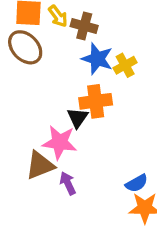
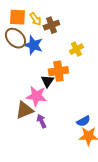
brown cross: (84, 26) -> (51, 25), turned -35
blue star: (97, 59) -> (33, 45), moved

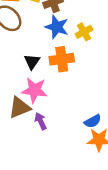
blue star: (33, 45) -> (57, 27), moved
black triangle: (47, 81) -> (32, 62), moved

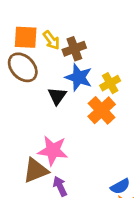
orange cross: (62, 59) -> (102, 110), moved, turned -35
black triangle: (32, 62) -> (57, 96), moved

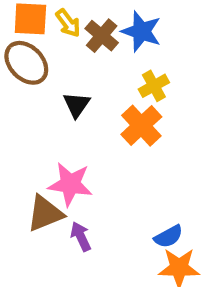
brown cross: (74, 49) -> (102, 36), turned -30
blue star: (79, 77) -> (141, 31), moved

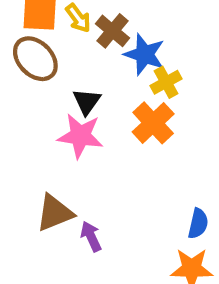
blue star: (141, 31) -> (145, 54), moved
pink star: (70, 184) -> (80, 136), moved
blue semicircle: (169, 236) -> (198, 224), moved, turned -48

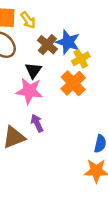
brown cross: (112, 31) -> (47, 45), moved
purple arrow: (91, 236) -> (37, 123), moved

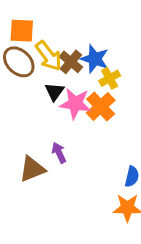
yellow arrow: (28, 20) -> (49, 56), moved, size x1.5
pink star: (29, 91) -> (75, 104), moved

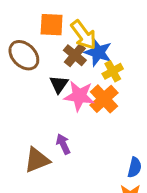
orange square: (22, 31) -> (52, 25), moved
yellow arrow: (49, 56) -> (84, 35), moved

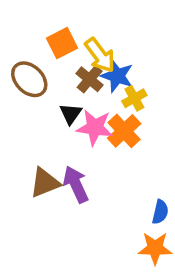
orange square: (52, 25) -> (62, 43), turned -30
purple arrow: (63, 144) -> (76, 184), size x1.5
brown triangle: (37, 160) -> (45, 183), moved

